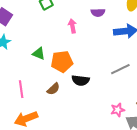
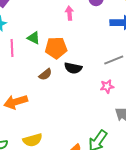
pink line: (21, 89) -> (12, 48), moved
pink star: (118, 110) -> (107, 86), moved

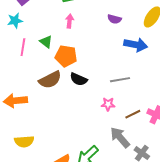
pink arrow: (69, 13) -> (70, 21), moved
brown semicircle: (45, 74) -> (50, 80), size x1.6

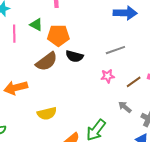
gray arrow: (120, 137) -> (125, 107), size x0.6
yellow semicircle: (24, 141) -> (47, 113), moved

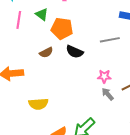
gray line: (115, 50) -> (110, 40), moved
brown semicircle: (47, 61) -> (46, 52), size x0.6
gray arrow: (125, 107) -> (108, 94), moved

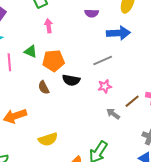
brown semicircle: (46, 52) -> (44, 87), turned 104
pink star: (104, 76) -> (105, 86), moved

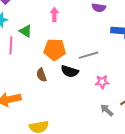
green triangle: (31, 51) -> (26, 31), moved
gray line: (103, 60) -> (88, 55), moved

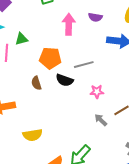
pink arrow: (54, 15) -> (69, 24), moved, size x1.5
green triangle: (26, 31) -> (21, 39), turned -48

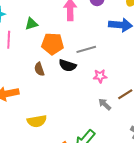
green triangle: (21, 39) -> (31, 24), moved

